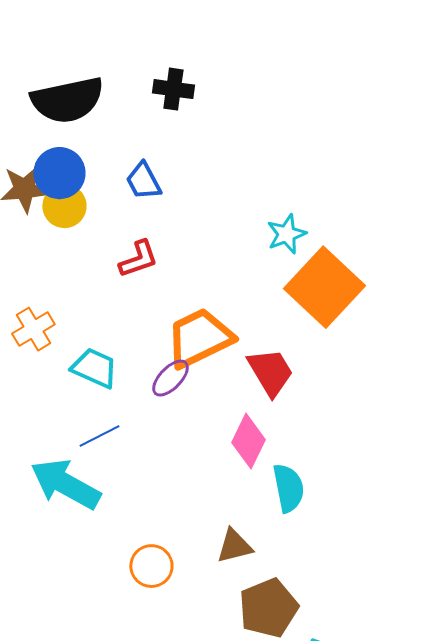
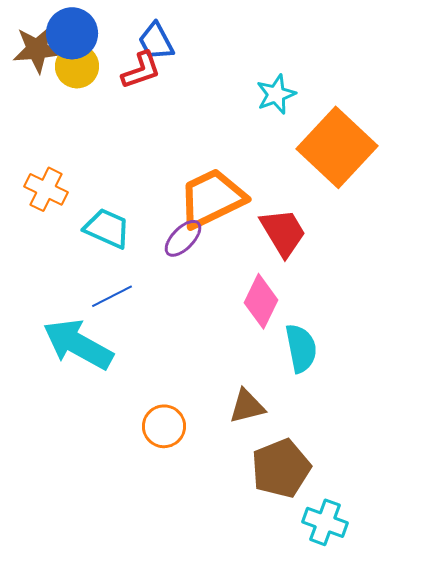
cyan star: (286, 234) -> (276, 94), moved
red L-shape: (138, 259) -> (141, 70), moved
orange cross: (33, 329) -> (46, 189), turned -33

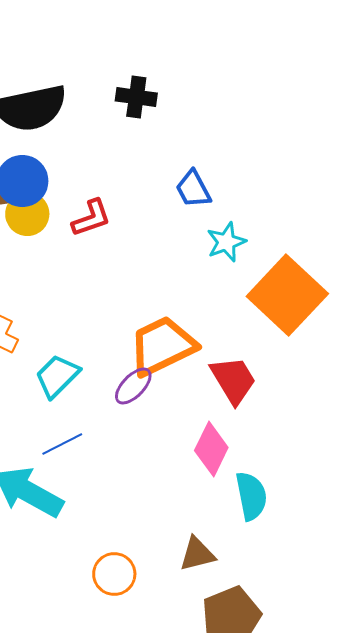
blue trapezoid: (156, 41) -> (193, 189), moved
cyan trapezoid: (107, 228) -> (57, 376), turned -69

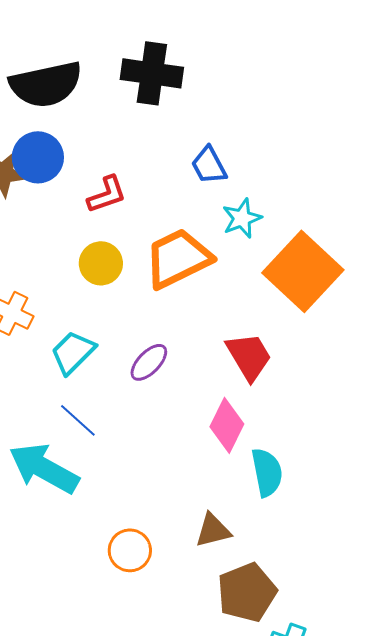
black cross: (136, 97) -> (152, 73), size x1.5
yellow circle: (27, 214) -> (101, 263), moved
orange trapezoid: (162, 346) -> (178, 258), moved
blue line: (62, 444) -> (78, 420), turned 69

